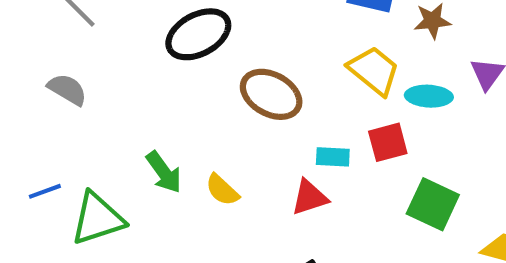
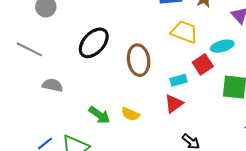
gray semicircle: (67, 89) -> (52, 85), moved
brown ellipse: (271, 94) -> (139, 60), turned 72
cyan ellipse: (429, 96) -> (222, 46), moved

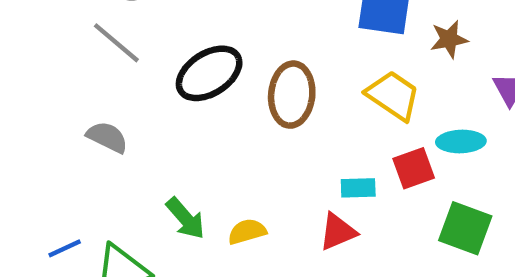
gray line: (29, 49) -> (116, 43), moved
brown ellipse: (139, 60) -> (292, 95), moved
yellow semicircle: (130, 114) -> (247, 232), turned 126

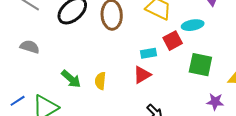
yellow semicircle: (247, 232) -> (100, 81), turned -60

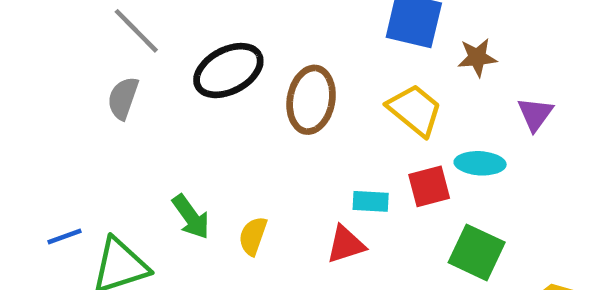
gray semicircle: (30, 47) -> (123, 98), moved, turned -102

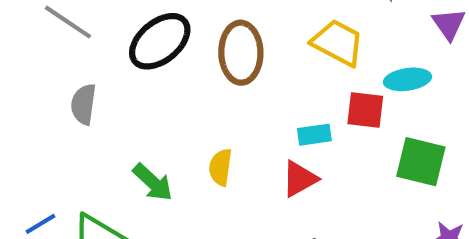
gray semicircle: (123, 98) -> (84, 104), moved
red square: (429, 186) -> (365, 110), turned 33
yellow semicircle: (253, 236) -> (220, 167), moved

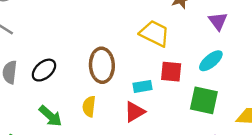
black ellipse: (160, 41) -> (44, 70), moved, size x0.7
brown ellipse: (241, 53) -> (102, 65), moved
cyan ellipse: (407, 79) -> (211, 61), moved, turned -30

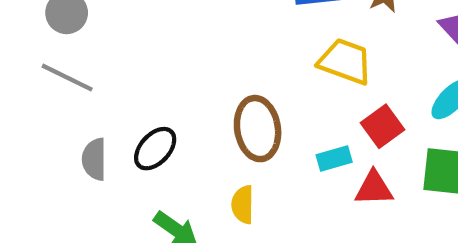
red square: (171, 72) -> (382, 126), turned -35
red triangle: (135, 112) -> (374, 188), moved, turned 35

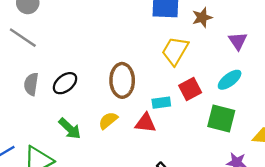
yellow trapezoid: (345, 61) -> (175, 51), turned -88
red triangle: (374, 188) -> (146, 123), moved
yellow semicircle: (243, 205) -> (108, 120), turned 42

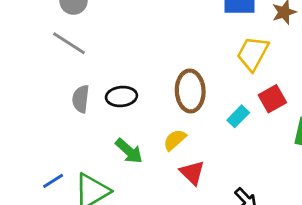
black ellipse: (65, 83) -> (121, 96), turned 35
cyan rectangle: (161, 103) -> (238, 116), turned -36
red triangle: (146, 123) -> (192, 173), moved, turned 40

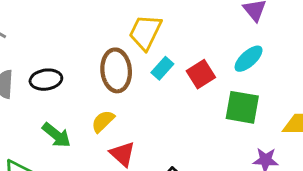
yellow trapezoid: (253, 53) -> (145, 32), moved
cyan rectangle: (238, 116) -> (162, 68), moved

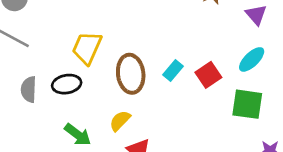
yellow trapezoid: (145, 32) -> (87, 48), moved

